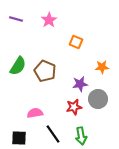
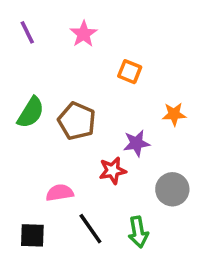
purple line: (16, 19) -> (27, 32), turned 48
gray circle: (98, 99) -> (172, 189), moved
red star: (74, 107) -> (113, 171), moved

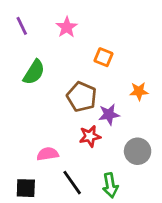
green semicircle: (31, 112) -> (34, 72), moved
brown pentagon: (77, 121) -> (82, 97), moved

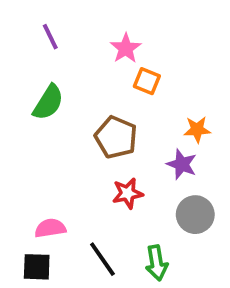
purple line: (22, 26) -> (50, 37), moved
pink star: (67, 27) -> (126, 48), moved
purple star: (109, 114) -> (182, 164), moved, turned 30
pink semicircle: (48, 154) -> (50, 228), moved

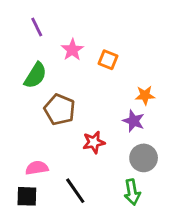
pink star: (126, 48) -> (72, 50), moved
brown pentagon: (116, 137) -> (60, 110), moved
green arrow: (157, 263) -> (132, 192), moved

